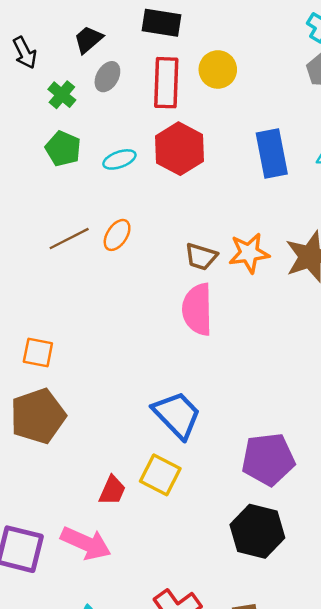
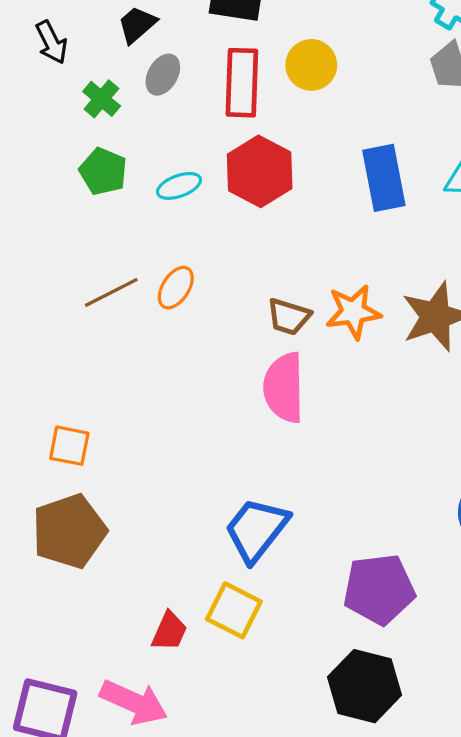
blue trapezoid: (177, 415) -> (256, 530), turned -98

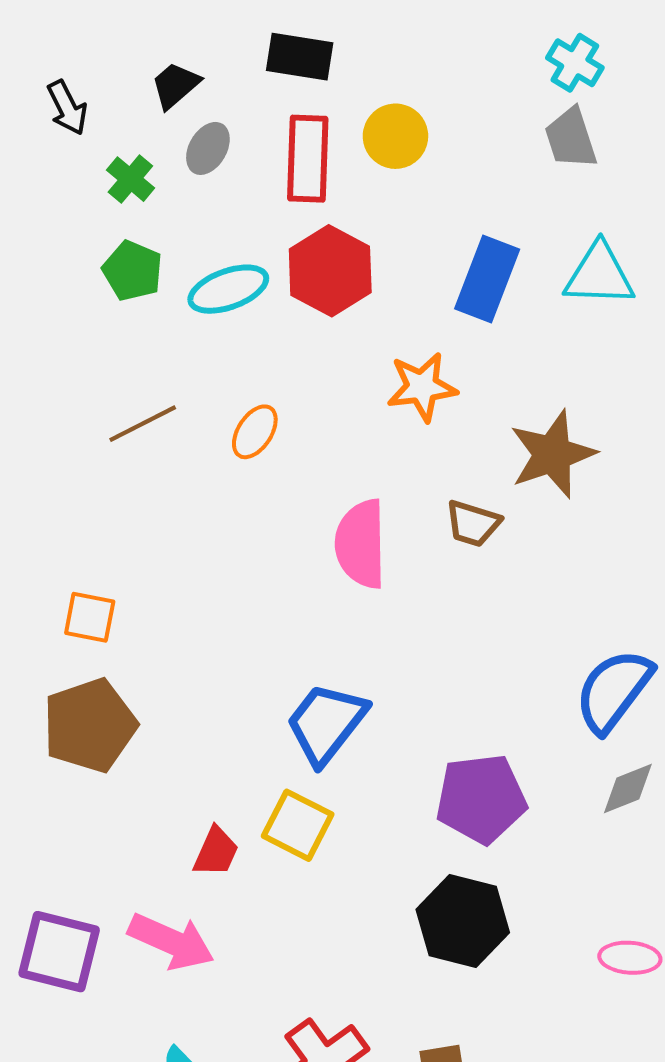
blue rectangle: (384, 178) -> (487, 279), turned 32
cyan ellipse: (179, 186) -> (228, 289), size x1.4
orange ellipse: (176, 288) -> (255, 432), moved
orange star: (353, 312) -> (422, 387), moved
brown trapezoid: (289, 317) -> (473, 524), moved

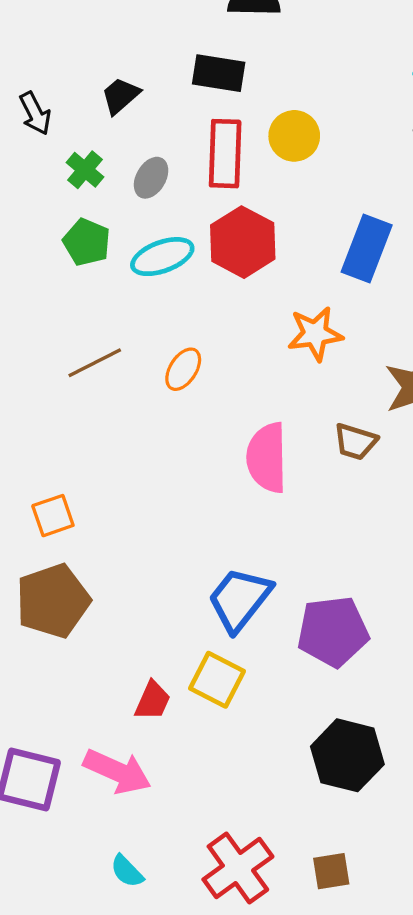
gray ellipse: (208, 148) -> (151, 178), moved
orange square: (90, 617) -> (53, 516), turned -30
purple pentagon: (481, 799) -> (333, 631), moved

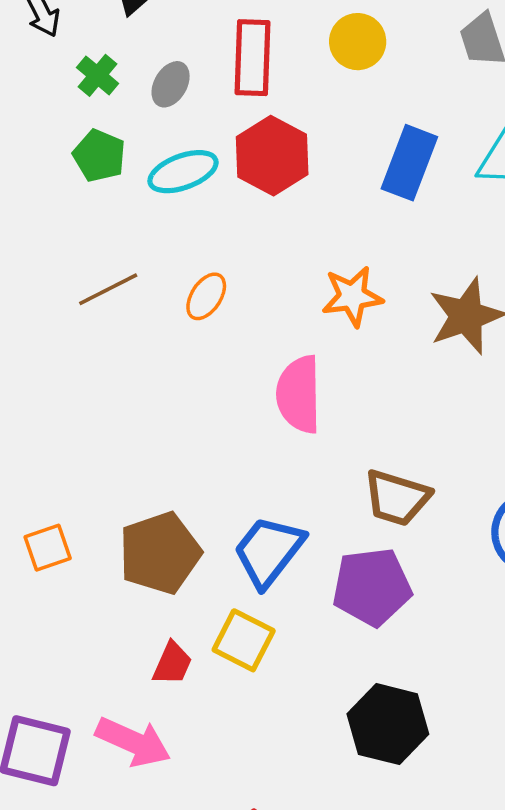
yellow circle: (294, 136) -> (358, 42), moved
orange star: (315, 334) -> (352, 296), moved
brown trapezoid: (355, 442) -> (397, 498), moved, size x1.4
orange square: (53, 516) -> (48, 548), moved
brown pentagon: (53, 601) -> (160, 553), moved

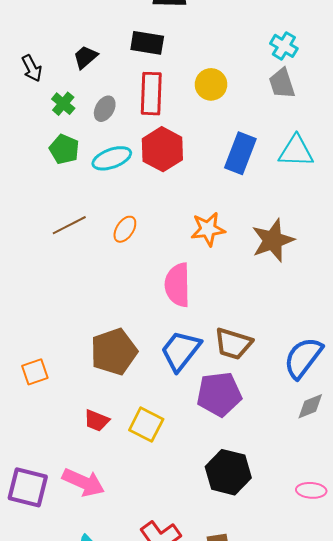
blue trapezoid: (269, 551) -> (181, 351), moved
brown pentagon: (160, 553) -> (114, 352), moved
red trapezoid: (172, 663) -> (97, 421), moved, turned 88

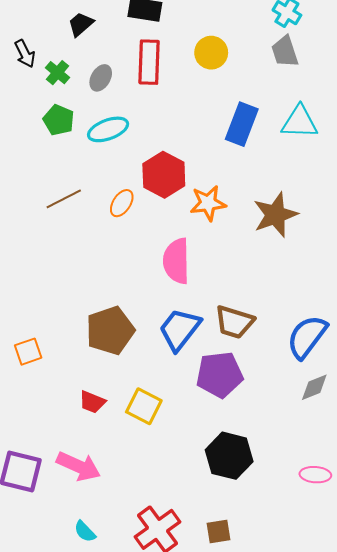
black arrow: (32, 68) -> (25, 54), moved
red hexagon: (162, 149) -> (164, 175), moved

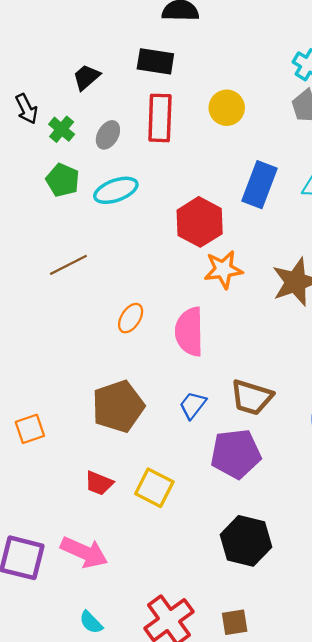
red hexagon: (164, 175) -> (200, 222), moved
orange ellipse: (122, 203) -> (131, 318), moved
blue trapezoid: (180, 329) -> (193, 405), size x0.6

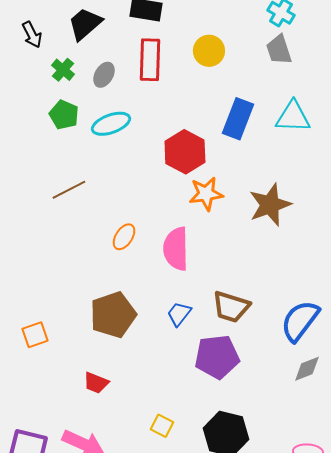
black trapezoid: (86, 77) -> (85, 24), size x1.4
black arrow: (27, 109) -> (32, 35), moved
yellow square: (154, 488) -> (162, 426), moved, size x0.7

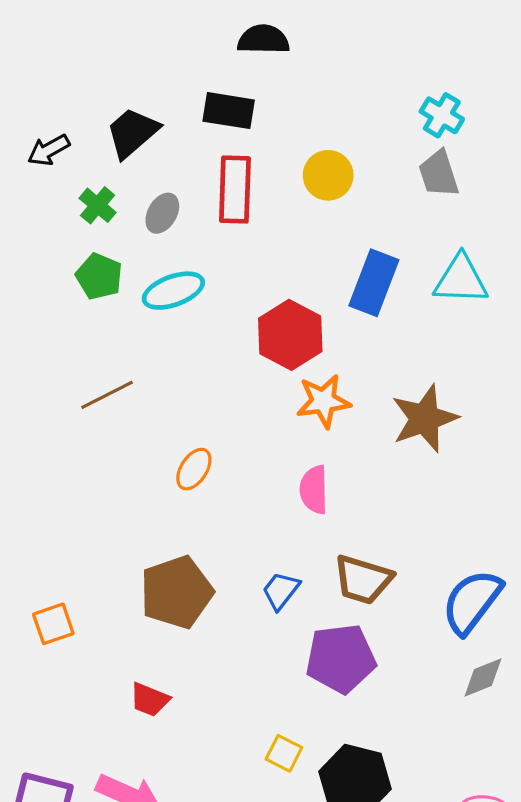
black arrow: (32, 35) -> (49, 150), turned 88
pink semicircle: (176, 249) -> (314, 490), moved, size x0.7
yellow square: (162, 426) -> (284, 753), moved

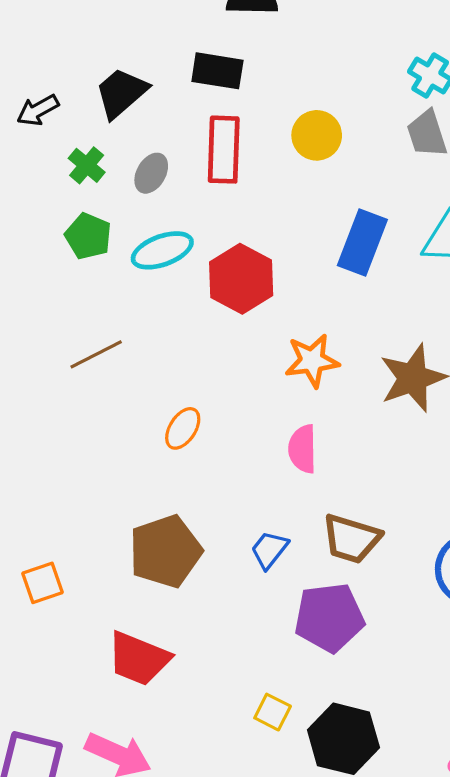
red hexagon: (290, 335) -> (241, 279), moved
red trapezoid: (150, 700) -> (139, 658), size x1.6

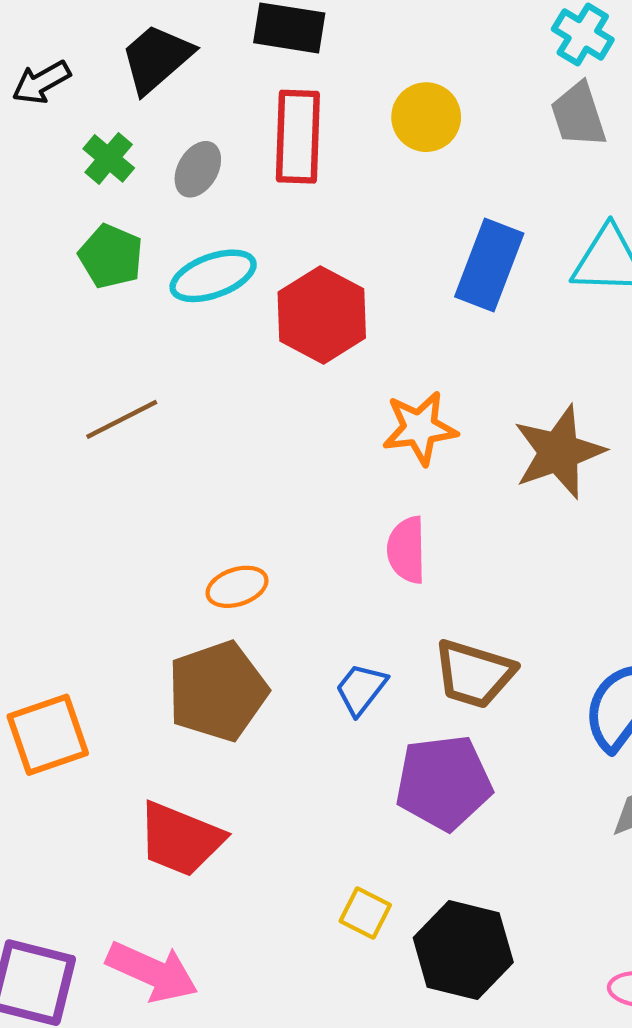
orange ellipse: (183, 428) -> (237, 587), moved, turned 39
orange square: (43, 583) -> (48, 735), size x1.4

